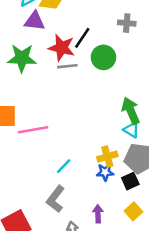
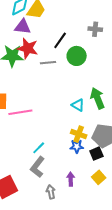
red star: (62, 48) -> (28, 48), moved
cyan triangle: (131, 130) -> (78, 105), moved
yellow cross: (107, 157) -> (79, 134), turned 35
cyan line: (64, 166) -> (39, 148), moved

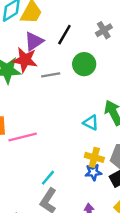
purple triangle: (23, 27) -> (34, 41), moved, turned -36
gray cross: (95, 29) -> (104, 30), turned -32
black line: (60, 40) -> (64, 35), moved

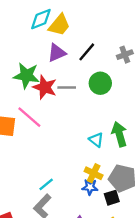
red star: (25, 60) -> (45, 87), moved
pink line: (23, 137) -> (29, 117), moved, turned 44

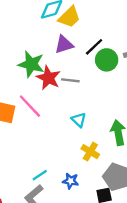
green circle: (100, 83) -> (107, 60), moved
cyan triangle: (96, 140) -> (79, 120), moved
yellow cross: (94, 173) -> (90, 152), moved
blue star: (90, 187) -> (71, 181), moved

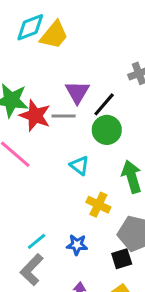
purple triangle: (64, 45) -> (77, 92), moved, turned -36
black line: (94, 47) -> (104, 104), moved
green circle: (107, 60) -> (107, 130), moved

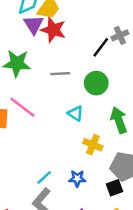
purple triangle: (77, 92) -> (33, 25), moved
black line: (104, 104) -> (101, 47), moved
red star: (35, 116) -> (53, 30), moved

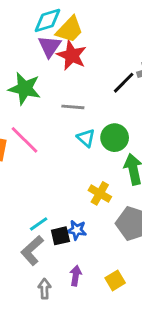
green circle: (96, 83) -> (115, 138), moved
cyan triangle: (76, 113) -> (86, 138), moved
black square: (115, 188) -> (60, 236), moved

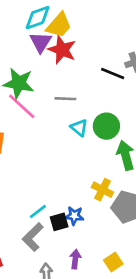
black line: (124, 83) -> (113, 73), turned 70
pink line: (24, 140) -> (22, 106), moved
yellow cross: (100, 193) -> (102, 190), moved

